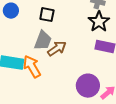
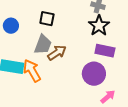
blue circle: (11, 11) -> (11, 26), moved
purple circle: (88, 86) -> (94, 74), moved

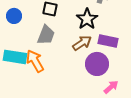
black star: (99, 26) -> (87, 19), moved
brown arrow: (57, 53) -> (82, 43), moved

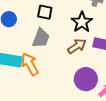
purple circle: (97, 64) -> (86, 79), moved

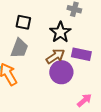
purple circle: (86, 79) -> (61, 72), moved

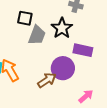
gray trapezoid: (19, 48) -> (37, 35), moved
brown arrow: (55, 56) -> (47, 80), moved

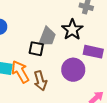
black square: (25, 18) -> (36, 49), moved
brown arrow: (47, 80) -> (40, 81), moved, turned 108

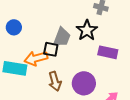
purple circle: (73, 70) -> (84, 83), moved
orange arrow: (20, 72) -> (36, 58), moved, turned -75

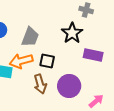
gray trapezoid: (62, 37) -> (30, 37), moved
black square: (51, 49) -> (47, 61), moved

